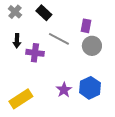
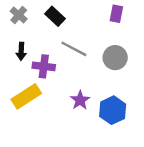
purple rectangle: (86, 26) -> (116, 14), moved
purple star: (64, 90) -> (80, 100), moved
yellow rectangle: (21, 99) -> (26, 96), moved

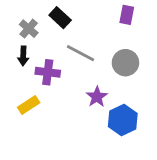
gray cross: (19, 15) -> (29, 29), moved
yellow rectangle: (26, 96) -> (29, 105), size x0.7
purple star: (80, 100) -> (97, 97), moved

